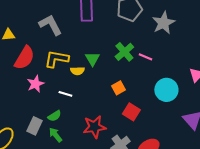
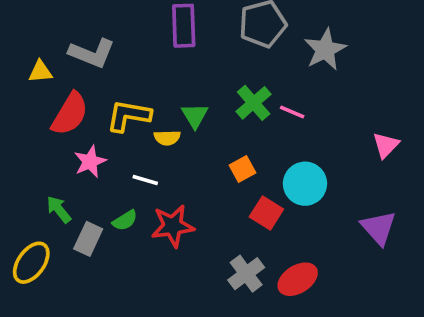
gray L-shape: (50, 25) -> (92, 53), moved, turned 140
cyan circle: (166, 90) -> (305, 184), moved
red star: (94, 127) -> (173, 226), moved
green arrow: (55, 135) -> (59, 209), moved

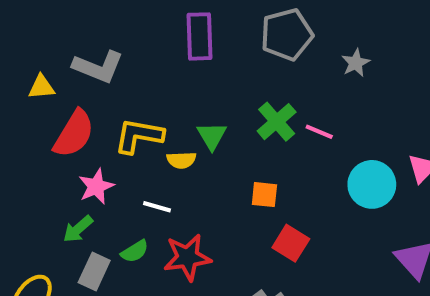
gray star: (325, 50) -> (356, 63), size x0.6
orange square: (243, 169) -> (264, 195), turned 35
cyan circle: (305, 184) -> (372, 184), moved
green arrow: (59, 209) -> (78, 229), moved, turned -92

